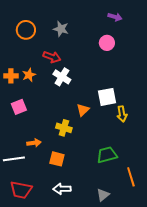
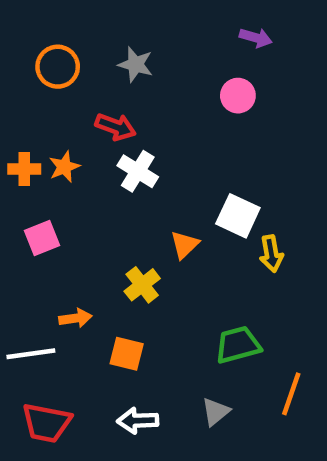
white square: (107, 97) -> (238, 216), turned 36
yellow cross: (64, 128) -> (142, 285), turned 35
orange line: (131, 177) -> (291, 394), turned 36
gray triangle: (103, 195) -> (216, 412), moved

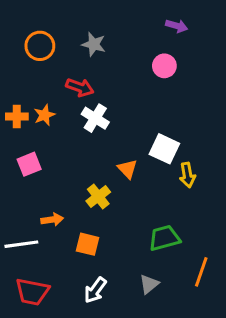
orange triangle: (184, 245) -> (127, 169), turned -30
white arrow: (138, 421) -> (95, 290), turned -52

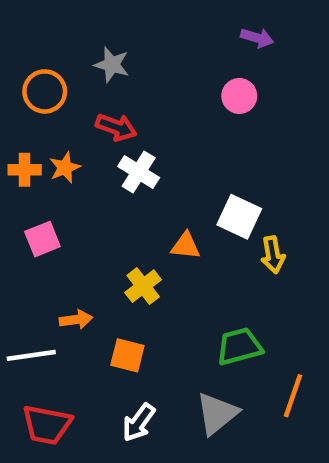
gray star: (94, 44) -> (112, 65), moved
orange circle: (40, 46) -> (45, 91), moved
orange triangle: (127, 169) -> (186, 246), turned -40
gray triangle: (149, 284) -> (217, 414), size x1.5

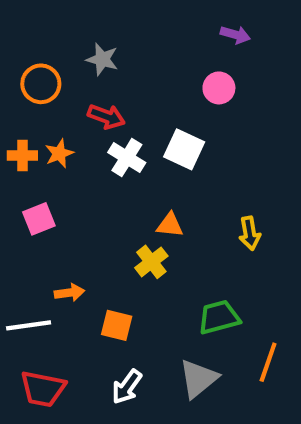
white square: (239, 217) -> (184, 149), moved
yellow cross: (143, 286) -> (151, 262), moved

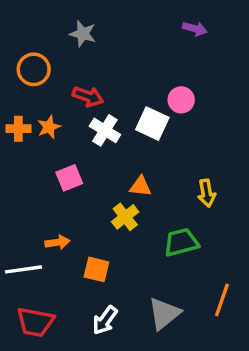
gray star: (102, 59) -> (83, 34), moved
pink circle: (219, 88) -> (181, 100), moved
pink square: (39, 219) -> (69, 178), moved
green trapezoid: (219, 317) -> (181, 242), moved

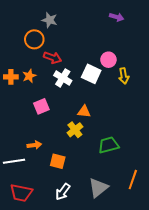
orange circle: (34, 69) -> (34, 39), moved
yellow arrow: (207, 193) -> (124, 76), moved

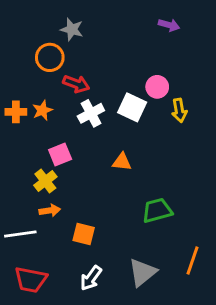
white cross: (63, 78) -> (91, 113), turned 30
yellow cross: (75, 130) -> (45, 181), moved

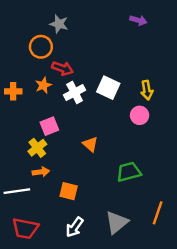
pink circle: (157, 87) -> (140, 115), moved
orange star: (42, 110) -> (43, 85), moved
orange triangle: (122, 162) -> (90, 144), moved, turned 35

